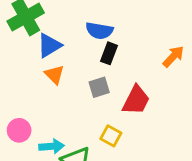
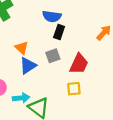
blue triangle: (49, 46) -> (28, 66), moved
yellow square: (111, 136) -> (74, 89), moved, turned -32

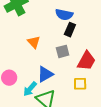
blue triangle: (28, 66) -> (45, 74), moved
cyan arrow: (21, 98) -> (30, 89), turned 133

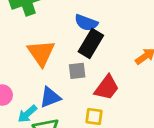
black rectangle: (70, 30) -> (91, 44), size x1.5
orange triangle: (34, 42) -> (41, 53), size x1.6

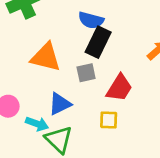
orange triangle: (41, 53) -> (46, 57), turned -36
cyan arrow: (27, 114) -> (37, 124), turned -114

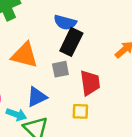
red trapezoid: (119, 88) -> (90, 83), turned -40

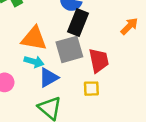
gray square: (60, 69) -> (69, 49), size x1.6
cyan arrow: (16, 115) -> (34, 62), moved

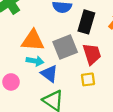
black rectangle: (78, 23) -> (86, 22), moved
blue triangle: (49, 78) -> (49, 74), turned -48

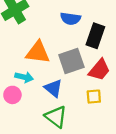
red trapezoid: (92, 54) -> (99, 70), turned 55
cyan arrow: (35, 61) -> (24, 77), moved

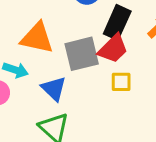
red trapezoid: (99, 70) -> (113, 49), moved
yellow square: (94, 97) -> (121, 82), moved

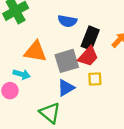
blue triangle: (54, 89) -> (66, 88), moved, turned 48

